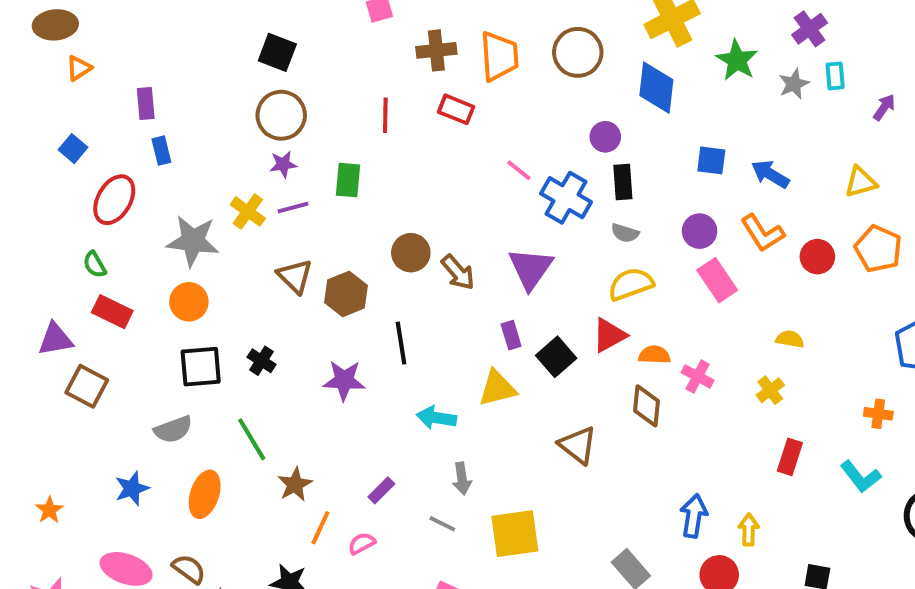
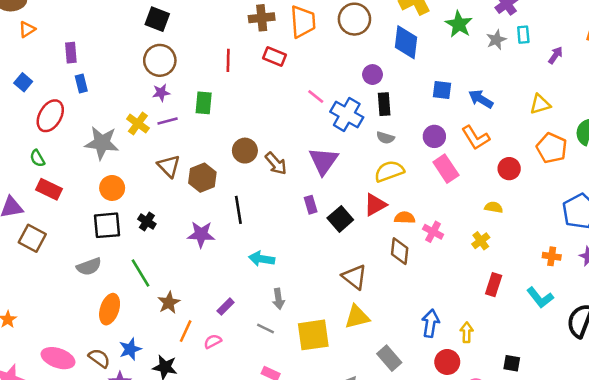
red circle: (817, 257) -> (509, 169), moved
orange circle: (189, 302) -> (112, 188), moved
yellow triangle: (497, 388) -> (357, 317), moved
blue star: (132, 488) -> (130, 349), moved

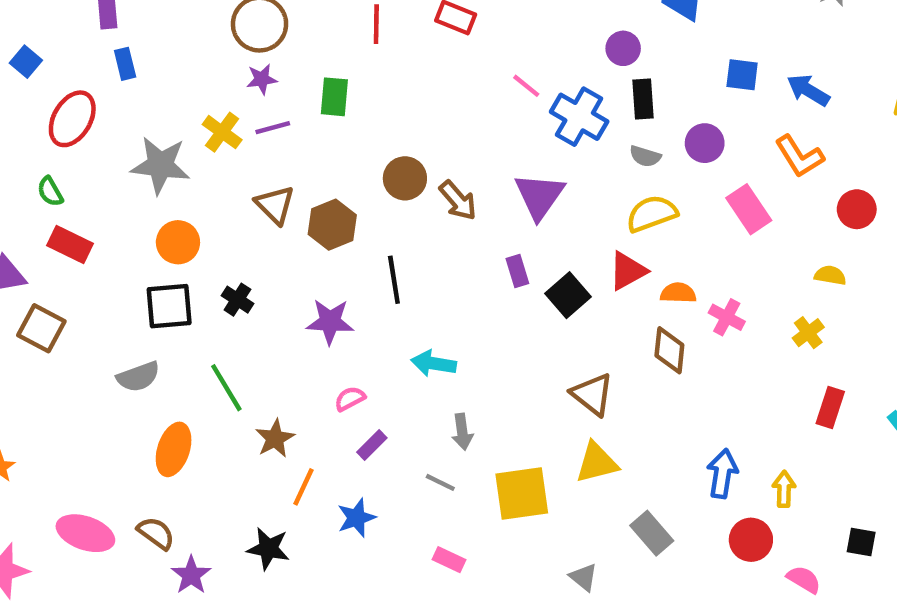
purple circle: (434, 136) -> (705, 143), moved
pink semicircle: (213, 341) -> (350, 399), moved
blue star: (130, 349) -> (356, 518), moved

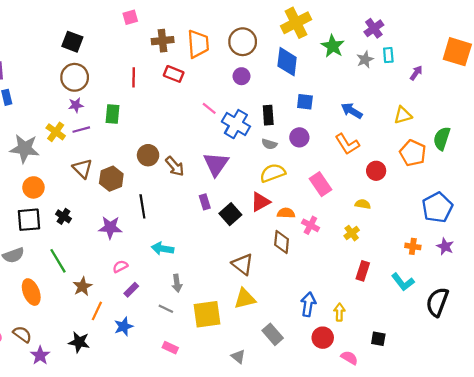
purple circle: (623, 48) -> (241, 76), moved
blue square: (742, 75) -> (305, 102), moved
pink rectangle: (749, 209) -> (320, 184), moved
orange ellipse: (174, 449) -> (31, 292), turned -40

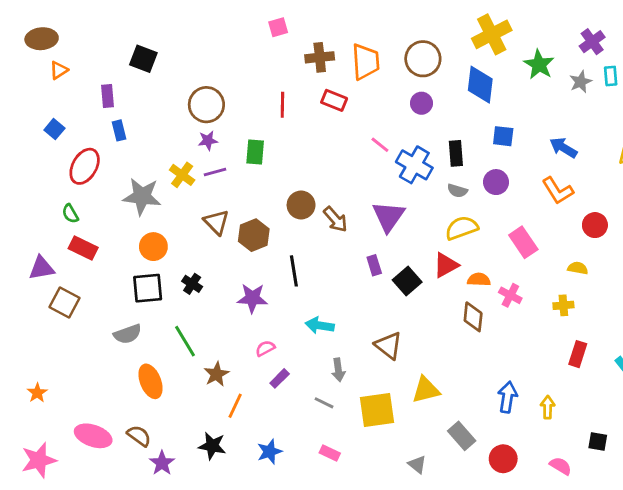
black square: (72, 42) -> (143, 59), moved
yellow cross: (352, 233) -> (563, 305), turned 32
brown triangle: (243, 264) -> (388, 345), moved
blue star: (124, 327) -> (270, 452), moved
red circle: (323, 338) -> (503, 459), moved

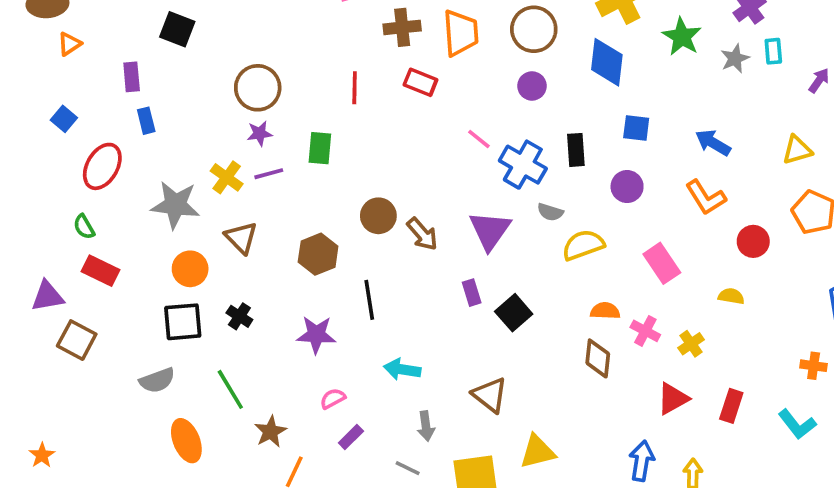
gray semicircle: (457, 191) -> (550, 212), moved
brown triangle: (216, 222) -> (241, 238), moved
red triangle: (446, 265) -> (673, 399), moved
yellow cross: (563, 305) -> (691, 344), moved, turned -30

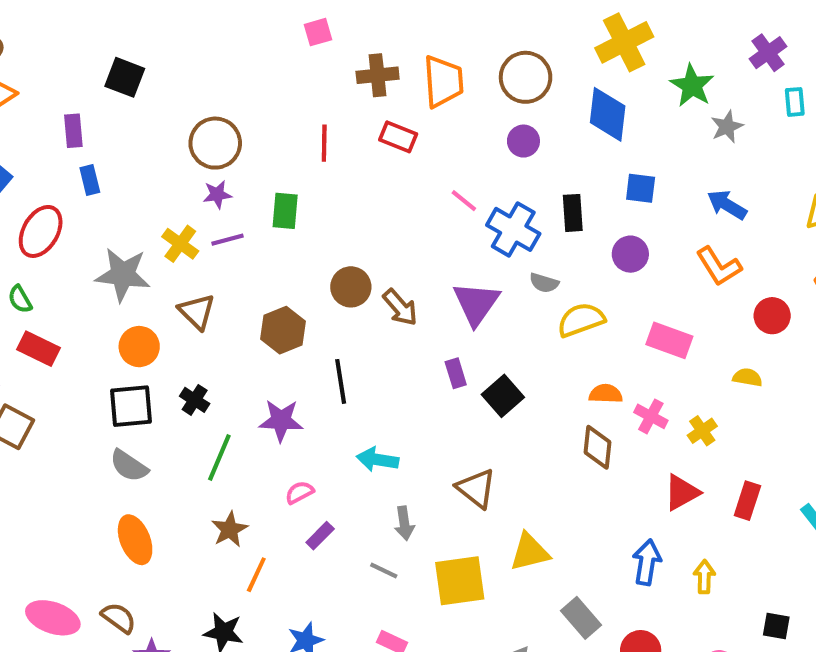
gray star: (735, 59) -> (727, 127), moved
pink rectangle: (662, 263) -> (669, 340), turned -36
gray semicircle: (157, 380) -> (129, 466), moved, turned 54
green line: (230, 389) -> (219, 457), moved, turned 54

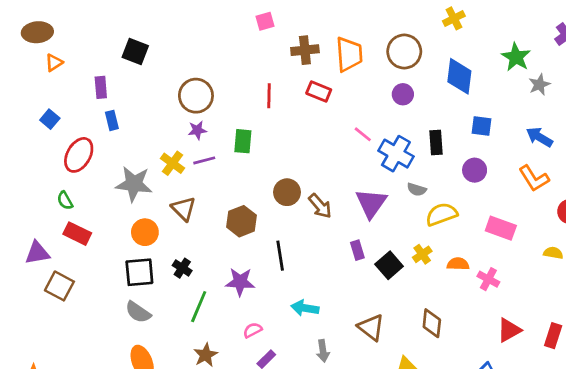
yellow cross: (624, 42) -> (454, 18), moved, size x0.6
yellow cross: (702, 431) -> (422, 254), moved
brown diamond: (597, 447) -> (432, 323), moved

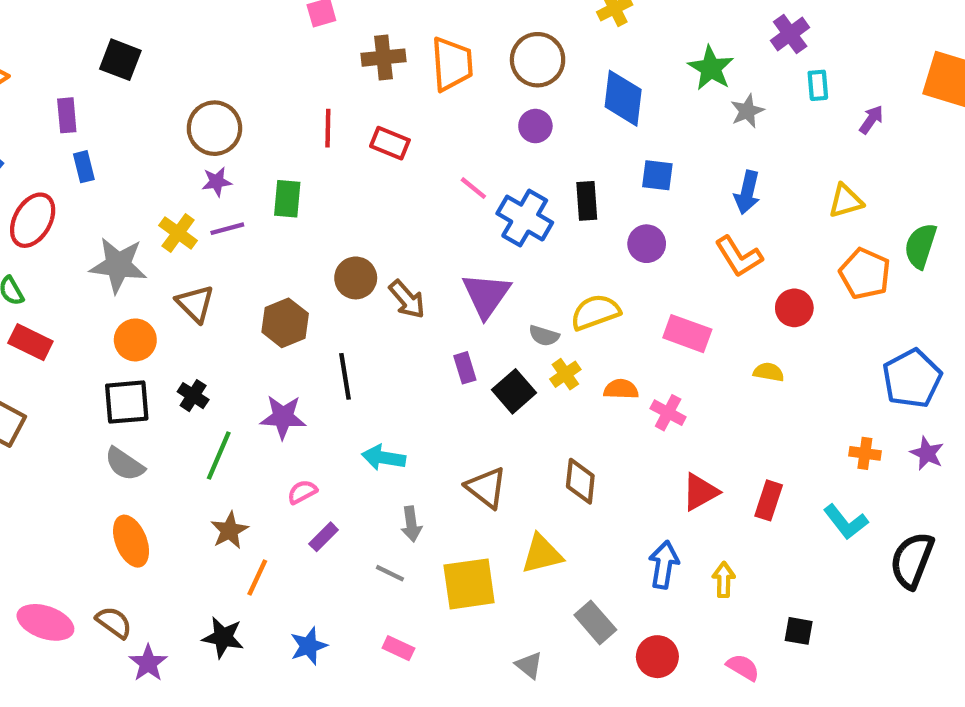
red rectangle: (319, 92) -> (390, 143), moved
blue arrow: (539, 137) -> (747, 192), turned -108
gray semicircle: (417, 189) -> (544, 336), moved

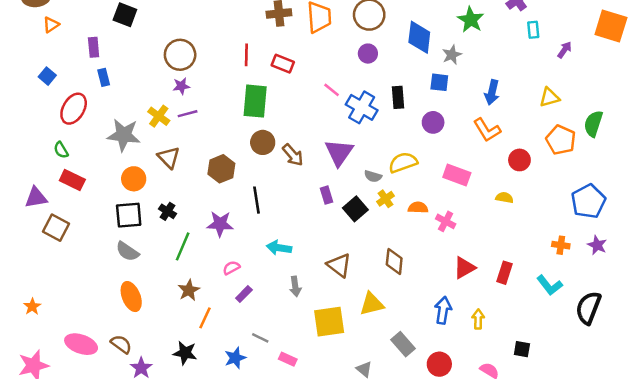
gray star: (747, 111) -> (452, 55), moved
green rectangle: (287, 199) -> (255, 101), moved, size x1.5
gray line: (390, 573) -> (260, 338), moved

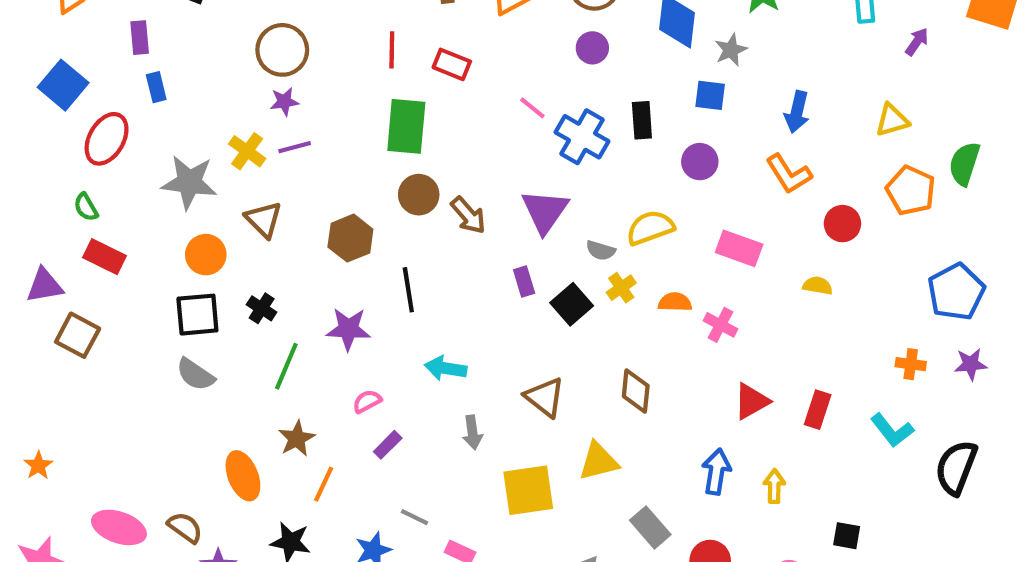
blue square: (47, 76) -> (63, 85), size x1.6
purple star: (597, 245) -> (971, 364), turned -30
orange ellipse: (131, 297) -> (243, 476), moved

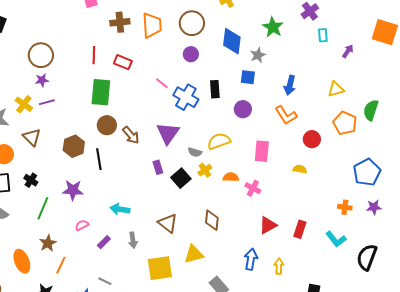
pink rectangle: (739, 248) -> (262, 151), turned 75
black line: (408, 290) -> (99, 159), moved
purple rectangle: (388, 445) -> (104, 242), moved

